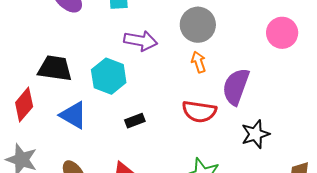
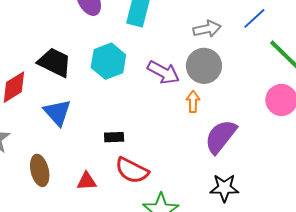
purple arrow: (141, 41) -> (163, 72), moved
cyan hexagon: (109, 76) -> (108, 61), moved
red semicircle: (199, 112) -> (132, 170), moved

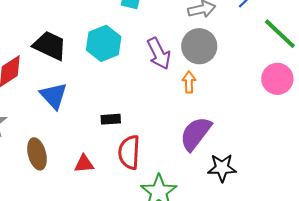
purple arrow: (163, 72) -> (159, 53), turned 36
purple semicircle: (221, 137) -> (196, 134), moved
red semicircle: (132, 170) -> (129, 152), turned 68

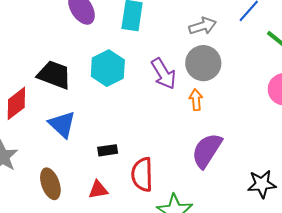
black rectangle: (111, 119) -> (108, 150), moved
black star: (222, 168) -> (262, 184), moved

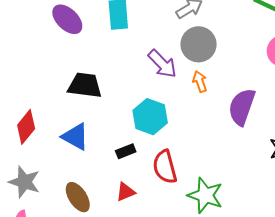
cyan hexagon: (108, 68) -> (150, 117), moved
black trapezoid: (54, 75) -> (85, 85), moved
purple semicircle: (207, 151) -> (242, 107), moved

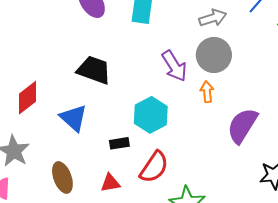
red semicircle: (165, 167) -> (154, 167), turned -144

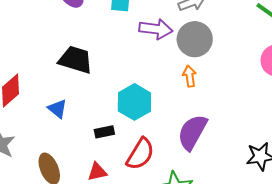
purple arrow: (174, 66) -> (156, 29), moved, turned -48
blue triangle: (74, 118) -> (57, 109), size x0.7
purple semicircle: (242, 126) -> (192, 132), moved

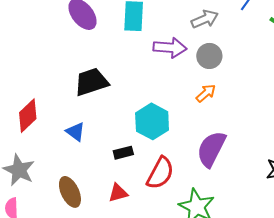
gray circle: (195, 39) -> (209, 56), size x0.7
black trapezoid: (76, 60) -> (91, 82), turned -33
orange arrow: (190, 76) -> (206, 93), turned 60

